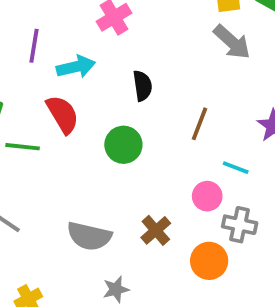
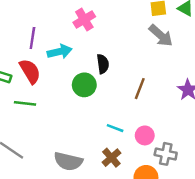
red semicircle: (63, 114) -> (30, 71), moved
green circle: (123, 145) -> (84, 85), moved
cyan line: (236, 168) -> (115, 128), moved

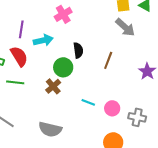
brown line: (140, 89) -> (108, 60), moved
gray cross: (166, 154) -> (137, 117), moved
brown cross: (111, 158) -> (53, 86), moved

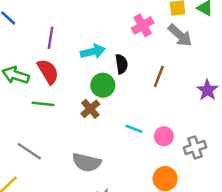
pink cross: (63, 14) -> (143, 25), moved
cyan arrow: (43, 40) -> (93, 52), moved
gray cross: (137, 117) -> (195, 147), turned -30

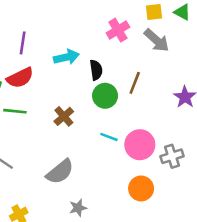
red semicircle: (48, 71) -> (20, 78), turned 95
green circle: (103, 85) -> (105, 96), moved
pink circle: (164, 136) -> (140, 145), size x1.5
gray semicircle: (87, 162) -> (60, 172), turned -52

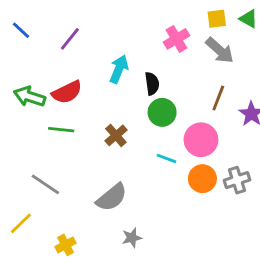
purple line: (23, 43) -> (70, 39), moved, turned 30
cyan arrow: (66, 57) -> (119, 69), turned -55
brown line: (135, 83) -> (218, 98), moved
pink circle: (140, 145) -> (201, 140), moved
orange circle: (141, 188) -> (202, 179), moved

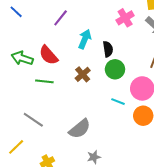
purple line: (70, 39) -> (61, 18), moved
red semicircle: (67, 92) -> (48, 55), turned 75
brown cross: (116, 135) -> (83, 74), moved

